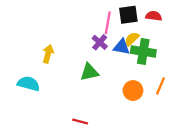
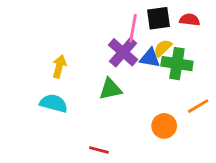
purple cross: (100, 42) -> (123, 52), size x1.5
cyan semicircle: (29, 84) -> (54, 103), moved
orange line: (161, 86) -> (198, 106), turned 36
orange circle: (133, 91) -> (164, 126), moved

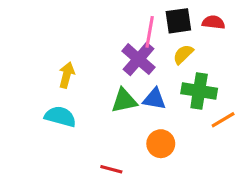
blue triangle: (150, 58) -> (154, 99), moved
green cross: (177, 64) -> (199, 91), moved
orange circle: (164, 126) -> (161, 144), moved

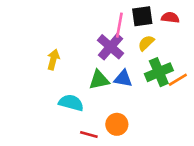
green cross: (199, 91) -> (159, 72), turned -32
cyan semicircle: (60, 117) -> (71, 103), moved
orange line: (223, 120) -> (178, 80), moved
orange circle: (161, 144) -> (117, 124), moved

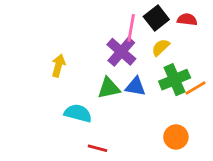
black square: (142, 16) -> (156, 18), turned -30
orange circle: (117, 124) -> (176, 137), moved

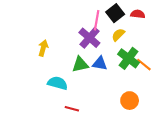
green cross: (175, 80) -> (129, 58), turned -30
orange line: (196, 88) -> (144, 65), turned 70

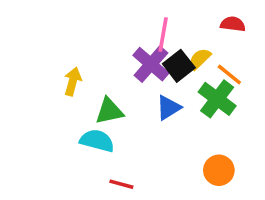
black square: (115, 13) -> (179, 66), moved
blue triangle: (100, 63) -> (168, 108), turned -42
green triangle: (80, 65) -> (109, 111), moved
orange line: (144, 65) -> (229, 75), moved

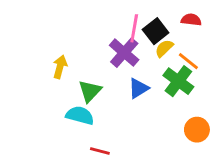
black square: (179, 66) -> (156, 31), moved
green triangle: (109, 111) -> (90, 91), turned -35
orange circle: (219, 170) -> (197, 130), moved

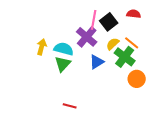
yellow semicircle: (164, 48) -> (113, 44), moved
cyan semicircle: (80, 115) -> (64, 49), moved
orange circle: (197, 130) -> (137, 79), moved

